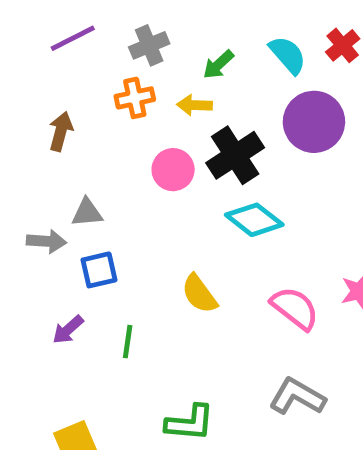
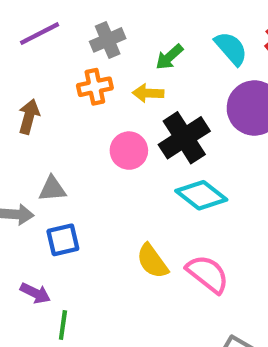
pink semicircle: (295, 308) -> (208, 274), moved
purple arrow: (68, 330) -> (35, 293), turned -112
green line: (128, 342) -> (63, 325), moved

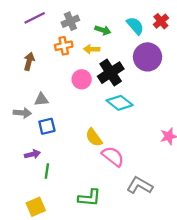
green arrow: (169, 57) -> (103, 30), turned -120
pink semicircle: (208, 274) -> (113, 156), moved
purple arrow: (35, 293) -> (32, 154), turned -40

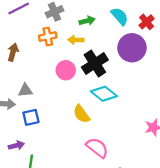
red cross: (161, 21) -> (147, 22), moved
green arrow: (103, 30) -> (87, 21), turned -32
yellow semicircle: (94, 137) -> (81, 114), moved

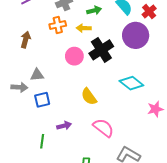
cyan diamond: (104, 94) -> (131, 83), moved
purple arrow: (16, 145) -> (64, 126), moved

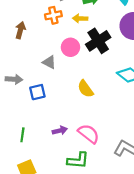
gray triangle: (37, 75) -> (49, 62), moved, turned 32
purple arrow: (64, 126) -> (60, 131), moved
pink semicircle: (103, 128) -> (89, 134), moved
green line: (42, 141) -> (22, 135), moved

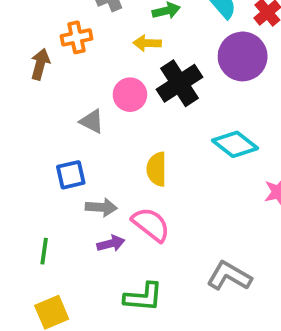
orange cross: (53, 15) -> (76, 37), moved
gray arrow: (14, 79) -> (101, 207), moved
yellow semicircle: (85, 89) -> (157, 169), turned 36
pink semicircle: (89, 134) -> (151, 224), moved

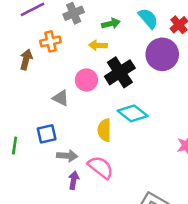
cyan diamond: (235, 144) -> (133, 113), moved
purple arrow: (111, 244) -> (74, 180), turned -66
green line: (44, 251) -> (15, 145), moved

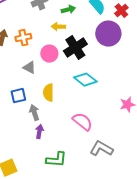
orange cross: (50, 41) -> (23, 38), moved
yellow semicircle: (104, 130) -> (48, 93), moved
gray arrow: (67, 156) -> (34, 113), turned -112
pink semicircle: (101, 167) -> (82, 122), moved

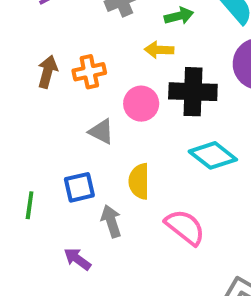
black cross: (75, 48) -> (193, 92), turned 35
pink semicircle: (82, 122) -> (185, 227), moved
purple arrow: (39, 132) -> (77, 259), moved, turned -64

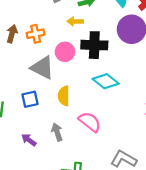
gray triangle: (101, 132) -> (42, 68), size x1.6
gray arrow: (111, 221) -> (57, 132), moved

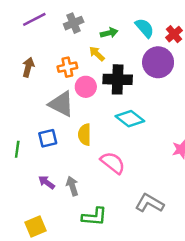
yellow arrow: (75, 21) -> (97, 54), turned 42
orange cross: (36, 34) -> (67, 67), moved
gray arrow: (57, 132) -> (72, 186), moved

